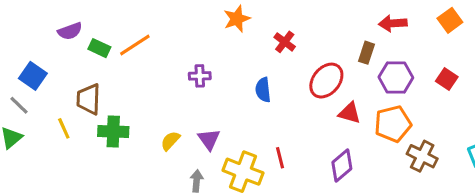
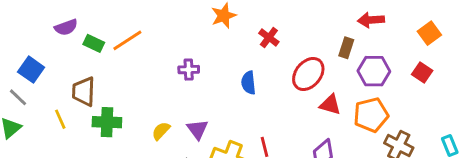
orange square: (450, 20) -> (429, 33), moved

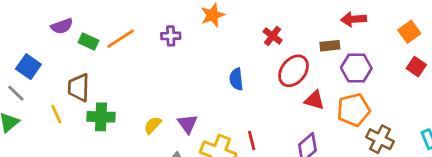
red cross: (269, 38) -> (273, 36), moved
brown rectangle: (346, 48) -> (330, 46), turned 66
purple cross: (189, 70) -> (171, 36), moved
red square: (422, 73) -> (416, 67), moved

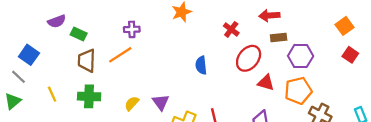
red arrow: (354, 19) -> (269, 16), moved
purple cross: (171, 36) -> (132, 29), moved
orange line: (121, 39) -> (120, 55), moved
brown trapezoid: (79, 88) -> (87, 61), moved

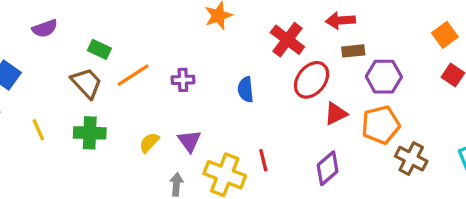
purple cross: (132, 29) -> (183, 80), moved
red cross: (231, 29) -> (287, 40), size x1.5
green rectangle: (79, 34) -> (99, 49), moved
brown trapezoid: (87, 61) -> (87, 83), turned 135
red triangle: (266, 83) -> (336, 114), turned -42

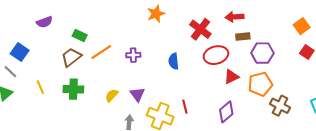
red ellipse: (312, 80) -> (216, 55), turned 35
brown trapezoid: (87, 83) -> (71, 57), turned -85

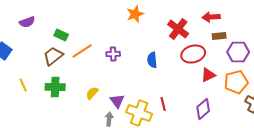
purple triangle: (137, 94) -> (117, 101), moved

